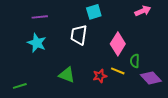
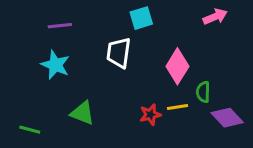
yellow line: (118, 71) -> (177, 107), turned -32
green triangle: (67, 75) -> (82, 113), moved
green line: (20, 86) -> (30, 130), turned 32

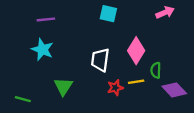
cyan square: (141, 18) -> (108, 14), turned 30
white trapezoid: (119, 53) -> (100, 60), moved
green triangle: (82, 113) -> (63, 86), turned 42

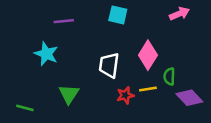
purple line: (46, 19) -> (64, 21), moved

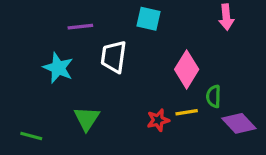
pink arrow: (179, 14) -> (226, 17), turned 108
white trapezoid: (109, 65) -> (114, 57), moved

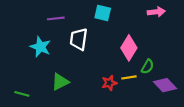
pink arrow: (226, 17) -> (156, 12), turned -91
green semicircle: (214, 96) -> (148, 67), turned -152
green triangle: (87, 119) -> (60, 82), turned 30

